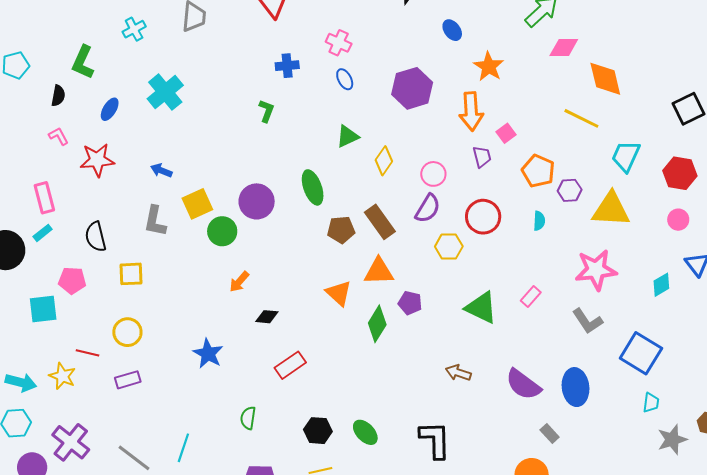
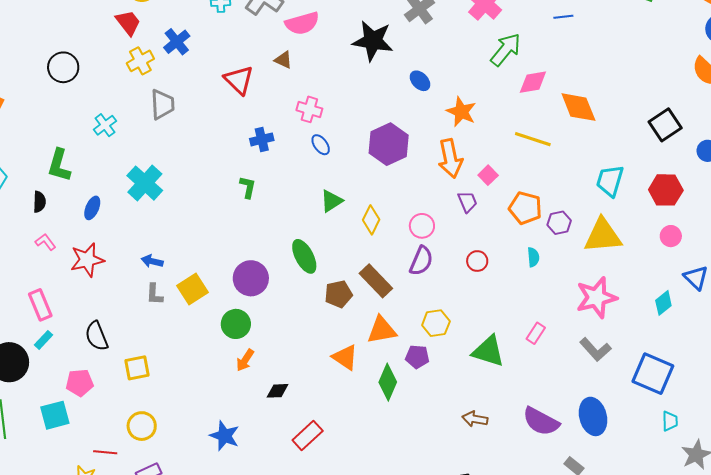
yellow line: (581, 118) -> (533, 139), moved
red circle: (483, 217) -> (477, 261), size x0.6
gray L-shape: (155, 221) -> (154, 294), moved, size x0.7
green circle: (222, 231) -> (236, 324), moved
yellow hexagon: (449, 246) -> (436, 323), moved

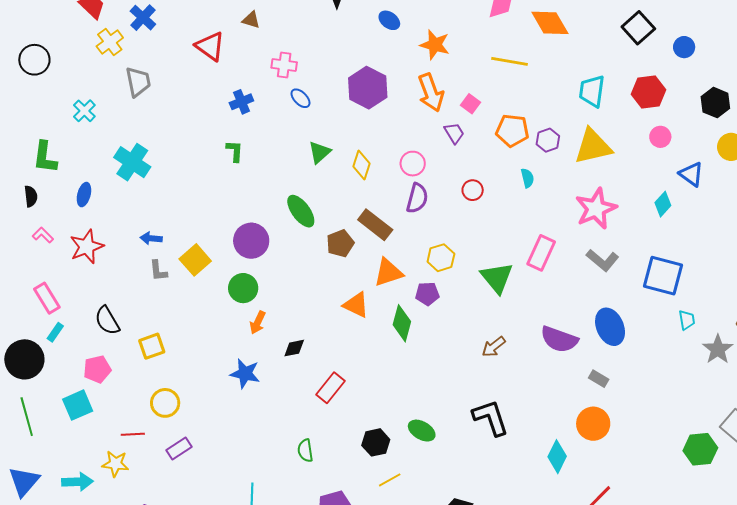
pink rectangle: (536, 333) -> (541, 253), size x1.6
green triangle: (488, 351) -> (497, 278), turned 42
brown arrow: (475, 419) -> (494, 347), turned -40
blue star: (225, 436) -> (245, 374), moved

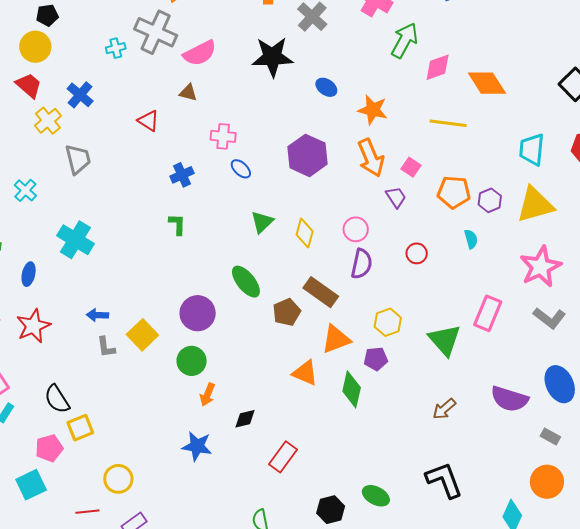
red triangle: (210, 46) -> (148, 121), size x0.7
yellow square: (152, 346) -> (80, 428), moved

